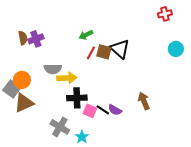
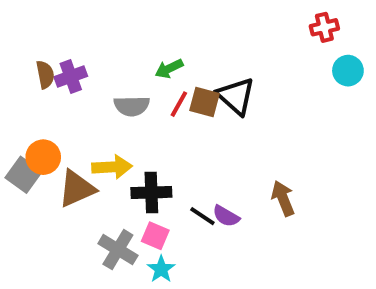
cyan circle: (176, 49) -> (348, 71), moved
gray semicircle: (53, 69) -> (132, 106), moved
yellow arrow: (67, 78) -> (112, 167), moved
brown triangle: (24, 103) -> (77, 189), moved
pink square: (90, 111) -> (155, 236), moved

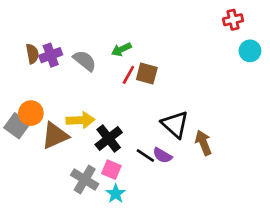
black triangle: (236, 96) -> (175, 124), moved
gray semicircle: (132, 106) -> (85, 61), moved, turned -140
black cross: (151, 192) -> (109, 138), turned -36

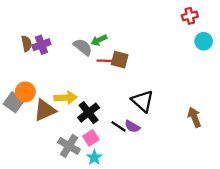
gray semicircle: (85, 61) -> (83, 47), moved
red line: (128, 75) -> (105, 61), turned 63
brown arrow: (203, 143) -> (194, 117), moved
pink square: (111, 170) -> (91, 138), turned 35

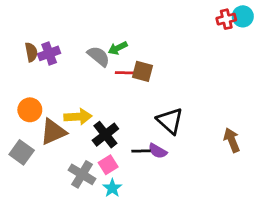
cyan circle: (204, 41) -> (243, 16), moved
gray square: (14, 102) -> (22, 152), moved
black line: (118, 126) -> (141, 151), turned -35

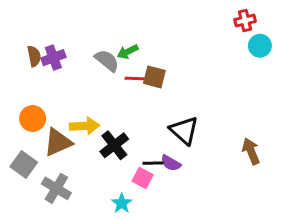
cyan circle: (243, 16) -> (260, 46), moved
pink square: (108, 165) -> (143, 178), moved, turned -30
gray cross: (82, 174) -> (56, 188), moved

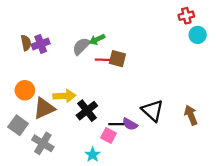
gray semicircle: (107, 61) -> (81, 46), turned -84
black triangle: (184, 130) -> (152, 111), moved

